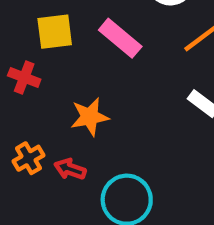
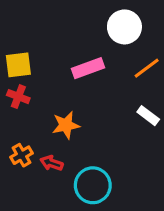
yellow square: (55, 32) -> (18, 65), moved
pink rectangle: (120, 38) -> (88, 68), turned -60

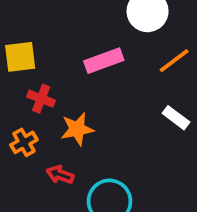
red cross: (18, 97) -> (41, 99), moved
orange cross: (21, 155) -> (24, 142), moved

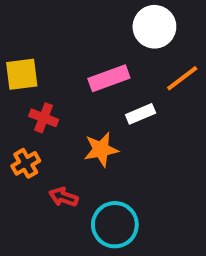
white rectangle: (176, 118) -> (141, 114), moved, turned -60
orange star: (77, 129) -> (101, 149), moved

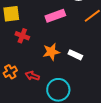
white rectangle: (141, 114) -> (75, 55), moved, turned 48
orange cross: (26, 163) -> (10, 72), moved

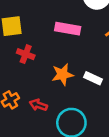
pink rectangle: (55, 16) -> (68, 29), turned 30

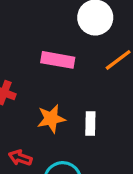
white rectangle: (93, 78) -> (90, 124), turned 66

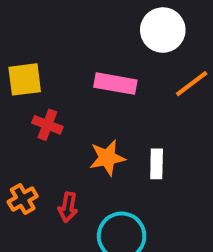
red arrow: (20, 158) -> (68, 207), turned -100

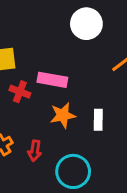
white circle: (163, 30) -> (86, 24), moved
pink rectangle: (115, 84) -> (52, 80), moved

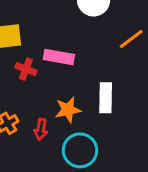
orange star: (63, 115) -> (68, 110), moved
white rectangle: (98, 120) -> (106, 98), size x1.4

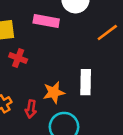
pink rectangle: (59, 57) -> (46, 21), moved

